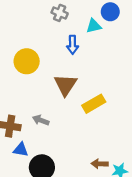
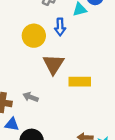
yellow circle: (27, 61) -> (34, 36), moved
yellow rectangle: (94, 104) -> (80, 82), turned 30

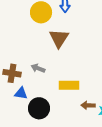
yellow rectangle: (80, 82) -> (69, 85), moved

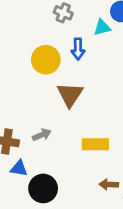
gray arrow: (38, 68) -> (42, 135), turned 136
yellow rectangle: (69, 85) -> (95, 144), moved

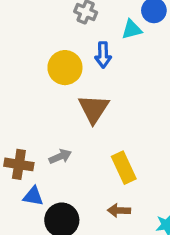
yellow rectangle: (95, 144) -> (124, 168), turned 65
brown arrow: (109, 184) -> (119, 211), moved

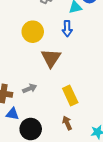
blue arrow: (103, 55) -> (67, 29), moved
brown arrow: (119, 211) -> (67, 123), turned 64

